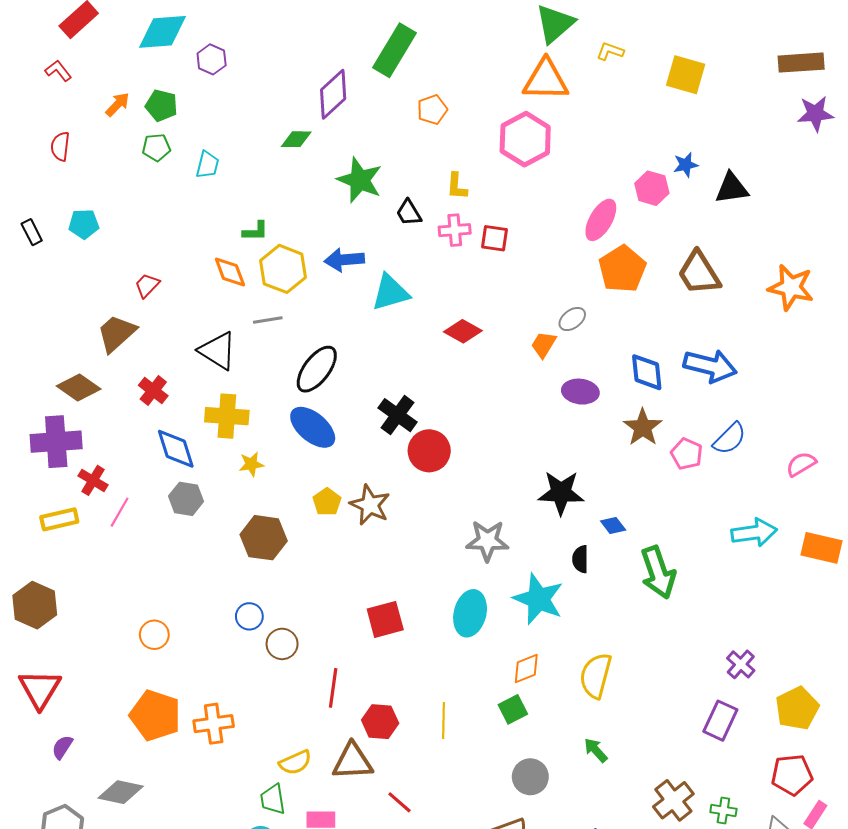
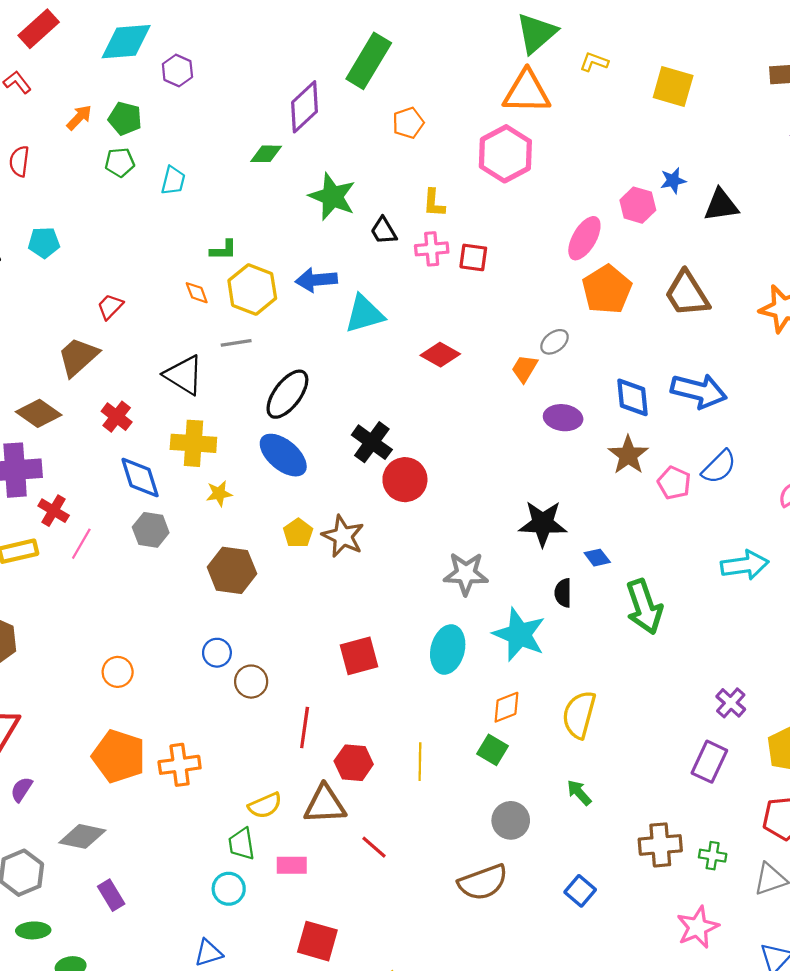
orange diamond: (230, 272) -> (197, 293), size x0.7
green square: (513, 709) -> (493, 750), turned -32
brown cross: (673, 800) -> (660, 845), turned 33

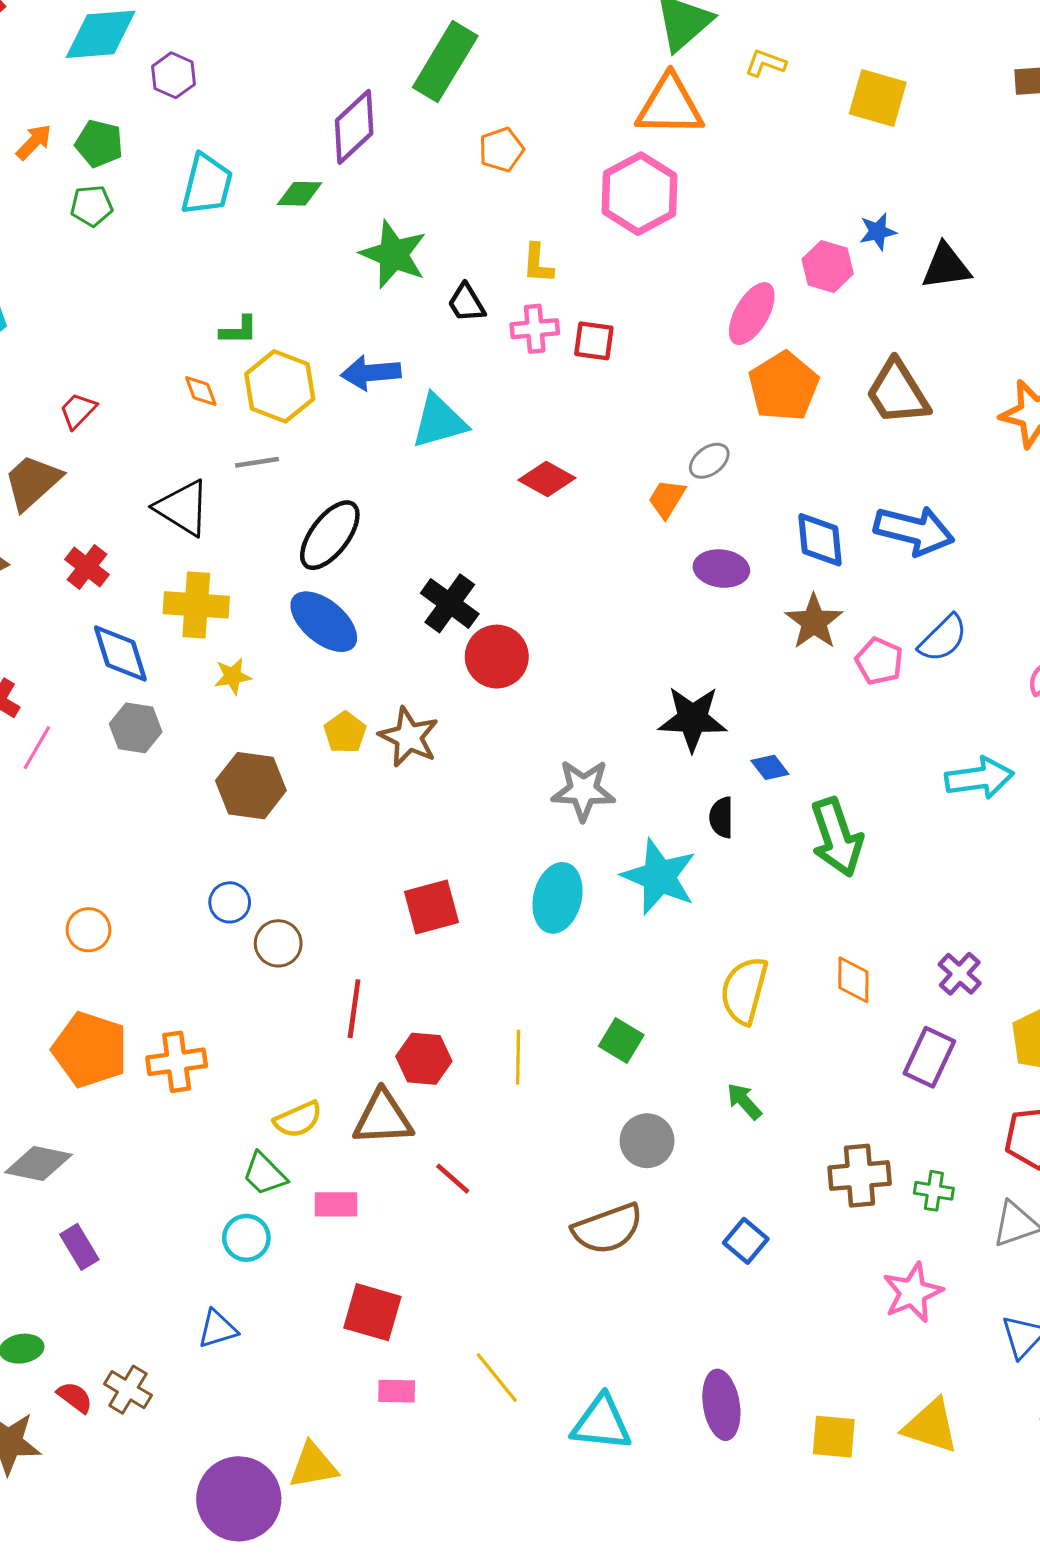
cyan trapezoid: (173, 181) -> (207, 185), moved, size x1.5
orange diamond: (506, 707) -> (853, 980), moved, turned -68
green trapezoid: (242, 844) -> (265, 1174), turned -36

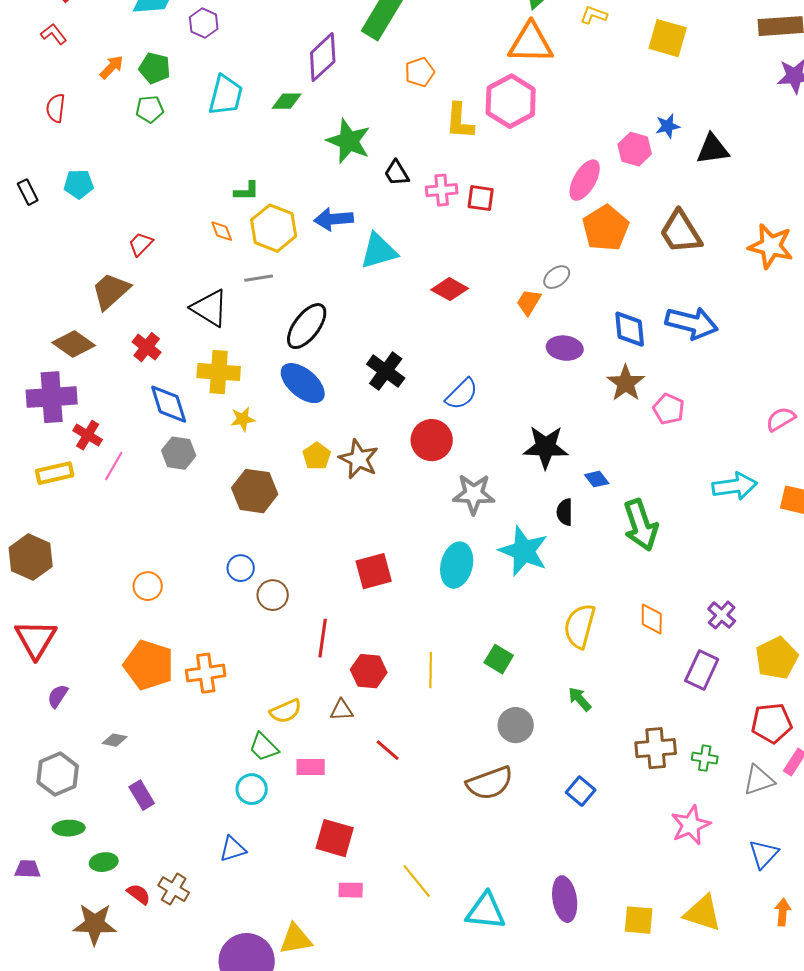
yellow L-shape: (538, 263) -> (460, 121), moved, size x1.4
blue semicircle: (943, 638) -> (462, 394), moved
red circle: (497, 657) -> (432, 440), moved
brown triangle: (383, 1118) -> (342, 710), size x0.6
gray diamond: (38, 1163) -> (115, 740), size x0.6

